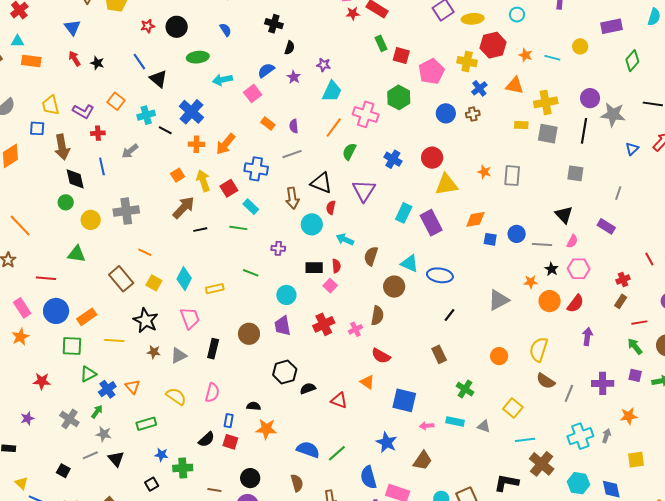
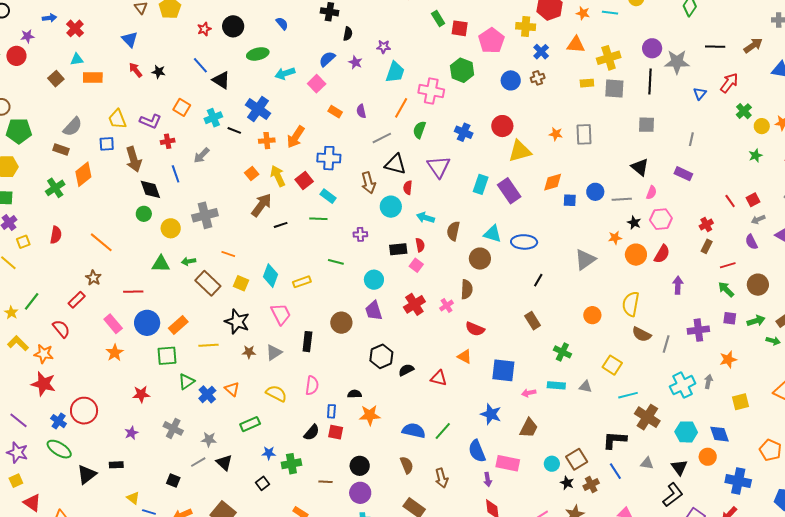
gray line: (292, 154) -> (382, 138), moved
green arrow: (97, 412) -> (189, 261), moved, turned -128

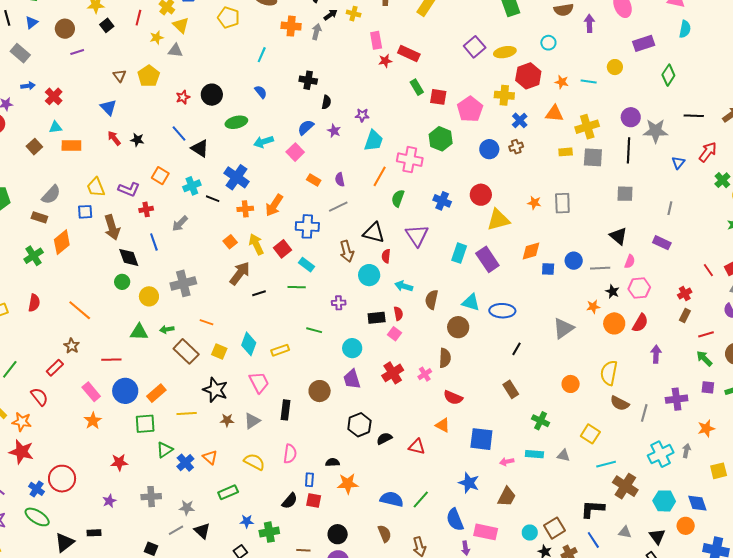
gray line: (382, 138) -> (338, 207), moved
gray cross: (173, 428) -> (151, 497), turned -30

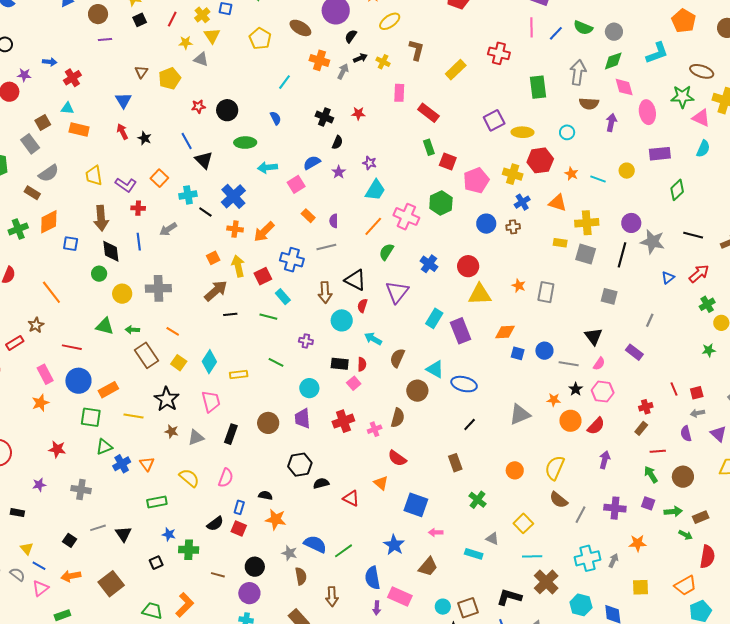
gray rectangle: (20, 53) -> (30, 144), moved
red star: (385, 61) -> (358, 113), moved
blue square: (85, 212) -> (71, 244), moved
cyan rectangle: (534, 454) -> (474, 554), moved
gray star: (187, 508) -> (289, 553), moved

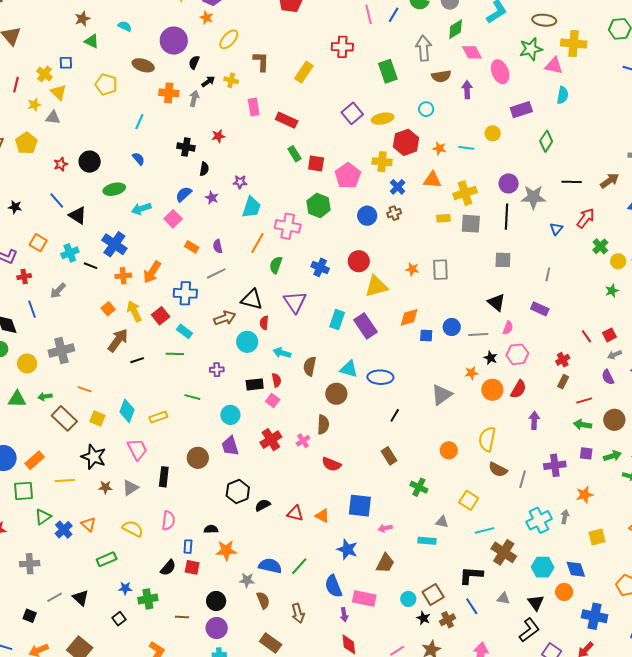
brown arrow: (325, 292) -> (225, 318), turned -95
green arrow: (651, 474) -> (583, 425), turned -36
orange triangle: (381, 483) -> (322, 516), moved

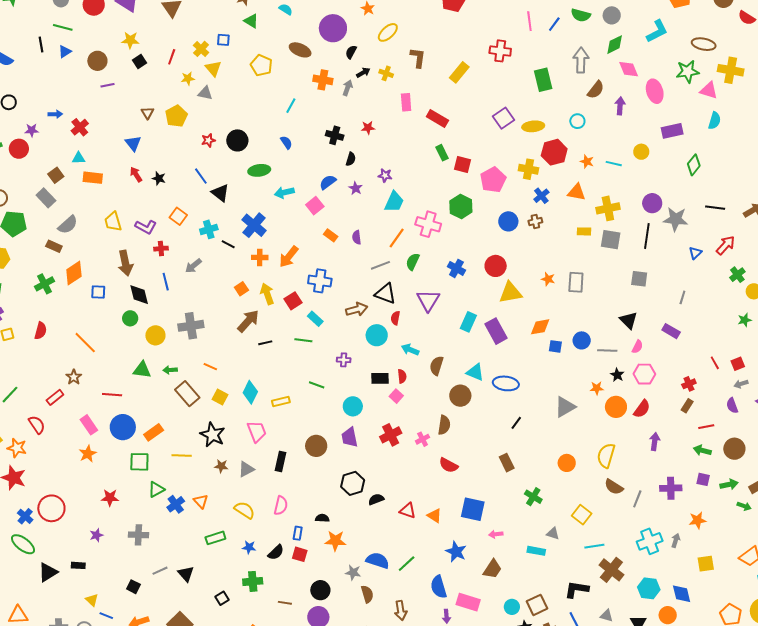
brown semicircle: (441, 76) -> (596, 90), turned -48
gray line: (216, 273) -> (380, 265), moved
blue star: (125, 588) -> (249, 547), moved

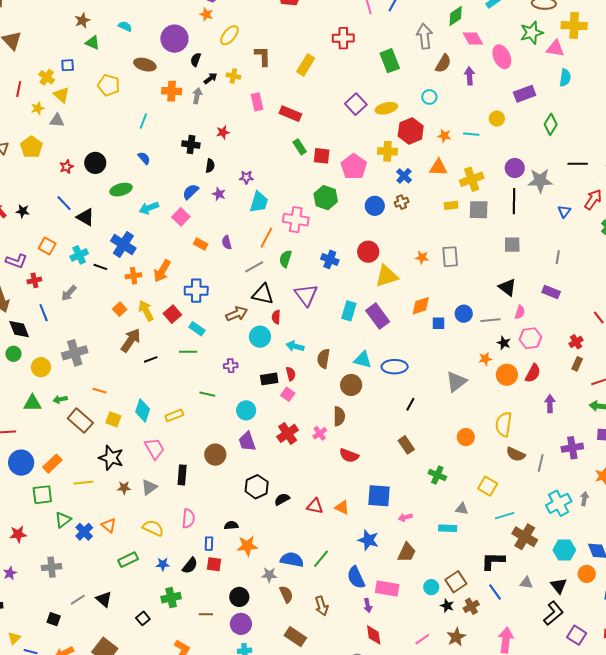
yellow triangle: (92, 600) -> (14, 638), turned 40

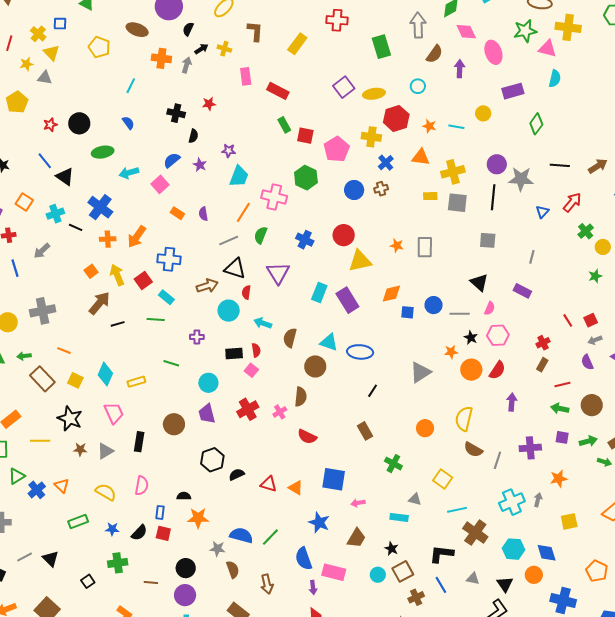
black star: (447, 606) -> (391, 549), moved

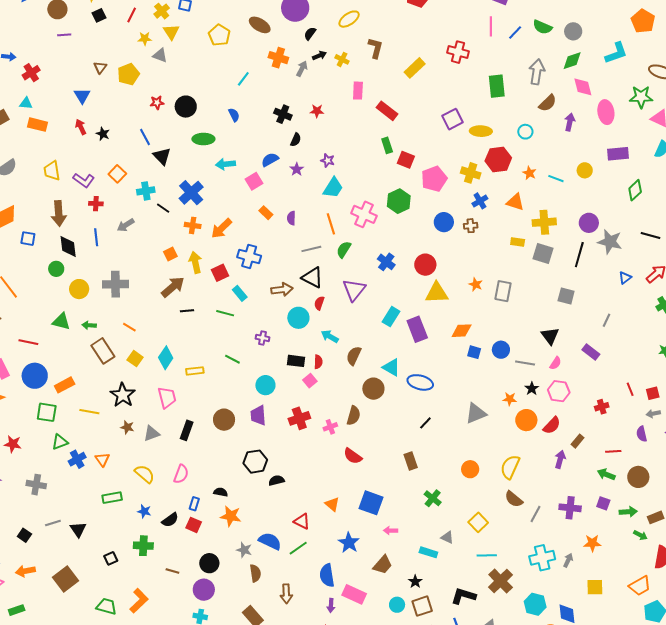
orange line: (243, 212) -> (331, 224), turned -60
brown rectangle: (542, 365) -> (578, 441), moved
red triangle: (269, 484) -> (302, 521), moved

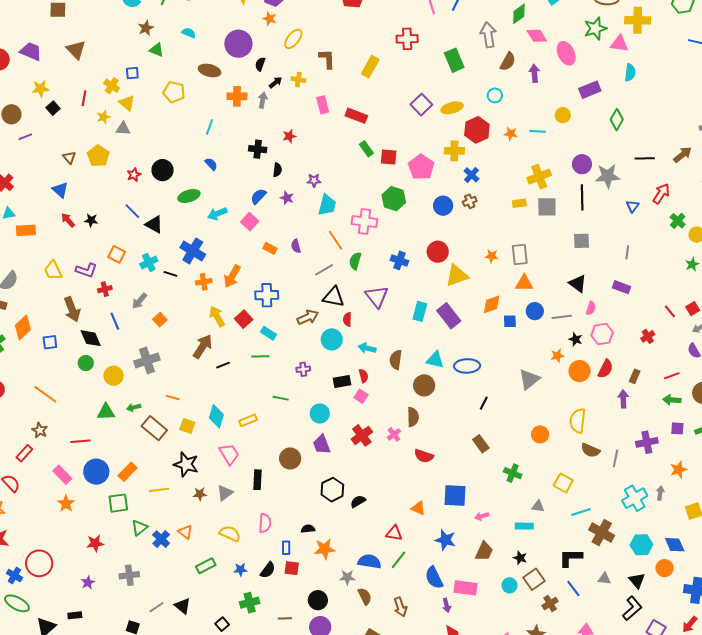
orange triangle: (515, 202) -> (524, 283), moved
orange square: (170, 254) -> (160, 320), moved

